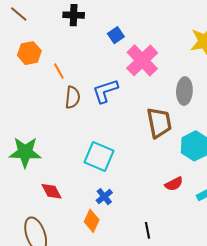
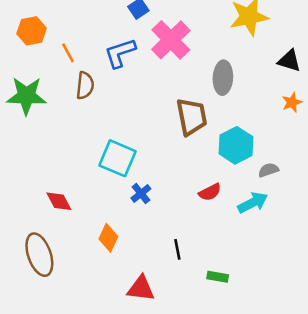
blue L-shape: (105, 91) -> (120, 53), moved
green star: (25, 152) -> (26, 96), moved
blue cross: (104, 197) -> (141, 193), moved

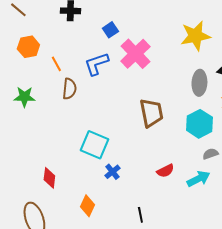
gray ellipse: (223, 78) -> (199, 83), moved
green star: (26, 96) -> (24, 97), size x0.7
cyan hexagon: (236, 145) -> (199, 124), moved
red diamond: (59, 201) -> (49, 178), turned 35

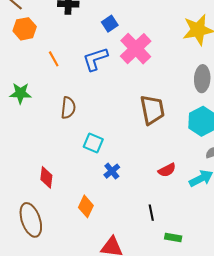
orange hexagon: (28, 47) -> (25, 29), moved
brown semicircle: (69, 89) -> (68, 108), moved
cyan square: (94, 145) -> (93, 143), size x0.7
black line: (140, 215) -> (151, 213), moved

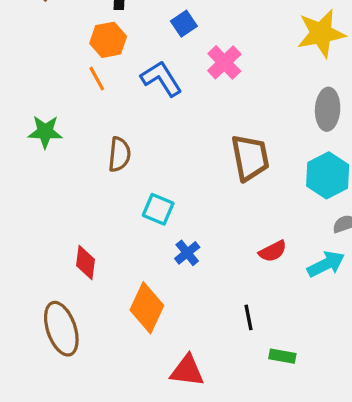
orange hexagon: (25, 29) -> (108, 40), moved
pink cross: (136, 49) -> (224, 62), size x0.7
blue L-shape: (95, 59) -> (161, 79), turned 76
orange diamond: (86, 206) -> (147, 308), size x1.4

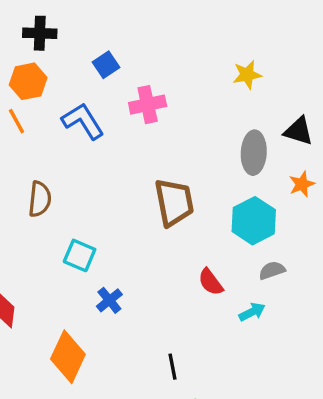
yellow star: (321, 33) -> (247, 75), size x0.6
pink cross: (224, 62) -> (148, 105), turned 32
red semicircle: (273, 251) -> (211, 282), moved, turned 80
cyan arrow: (326, 264) -> (252, 312), size x0.7

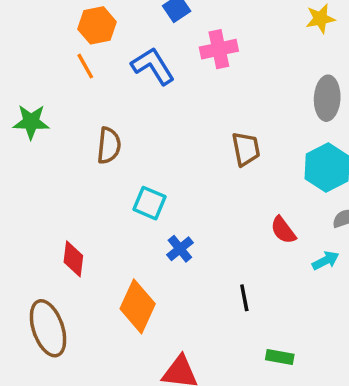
brown trapezoid: (174, 202) -> (246, 149), size x0.7
black line: (172, 367) -> (244, 298), moved

